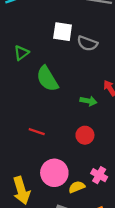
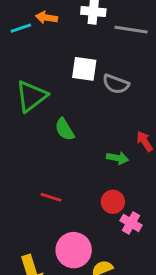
green triangle: (21, 53) -> (31, 96), size x1.6
green semicircle: (47, 79) -> (65, 129), size x0.7
pink cross: (99, 175) -> (131, 223), moved

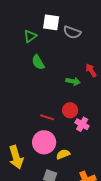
green triangle: (31, 96) -> (30, 36), moved, size x0.6
red line: (51, 197) -> (47, 117), moved

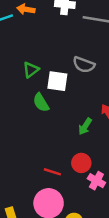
white square: (51, 22) -> (57, 81), moved
green arrow: (73, 81) -> (85, 126), turned 112

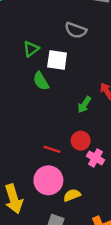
gray semicircle: (84, 65) -> (76, 30), moved

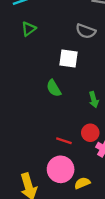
green triangle: (31, 49) -> (29, 29), moved
green semicircle: (41, 81) -> (54, 88), moved
green arrow: (84, 105) -> (94, 100), turned -49

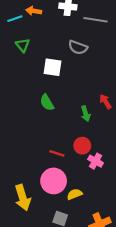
green triangle: (29, 29) -> (23, 45), turned -32
white square: (69, 59) -> (52, 67), moved

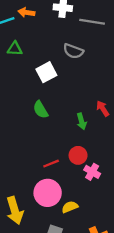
green triangle: (23, 45) -> (15, 49), turned -48
white square: (52, 67) -> (46, 72), turned -36
red line: (57, 153) -> (51, 164), turned -40

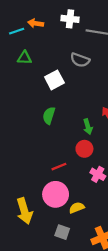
green semicircle: (41, 110) -> (49, 115), turned 49
red circle: (78, 155) -> (84, 149), moved

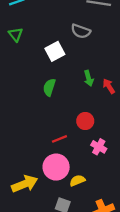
green triangle: (24, 58) -> (16, 35), moved, turned 48
green arrow: (88, 127) -> (89, 78), moved
yellow arrow: (24, 211) -> (25, 184), turned -95

